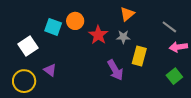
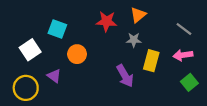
orange circle: (75, 21) -> (77, 54), moved
red star: (98, 35) -> (106, 21), moved, turned -30
pink arrow: (178, 47) -> (183, 55), moved

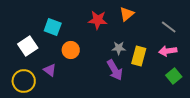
gray star: (134, 40) -> (119, 48), moved

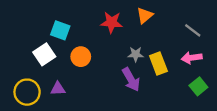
white square: (28, 46) -> (44, 54), moved
yellow rectangle: (139, 56) -> (158, 63), turned -36
purple triangle: (50, 70) -> (58, 89), moved, turned -40

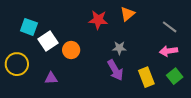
cyan square: (60, 30) -> (29, 27), moved
white square: (44, 54) -> (48, 41), moved
yellow rectangle: (158, 63) -> (146, 77), moved
yellow circle: (27, 92) -> (17, 64), moved

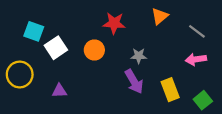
orange triangle: (127, 14) -> (160, 16), moved
orange circle: (71, 50) -> (94, 50), moved
green square: (175, 76) -> (203, 100), moved

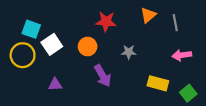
gray line: (197, 31) -> (175, 23), moved, turned 42
yellow circle: (20, 74) -> (23, 55), moved
purple arrow: (134, 81) -> (103, 76), moved
yellow rectangle: (170, 90) -> (158, 83), turned -54

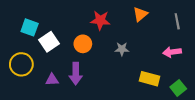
gray line: (175, 23) -> (177, 21), moved
yellow circle: (23, 55) -> (21, 64), moved
purple arrow: (103, 76) -> (76, 74), moved, turned 30

